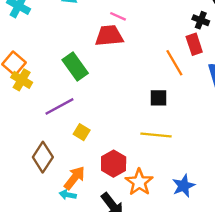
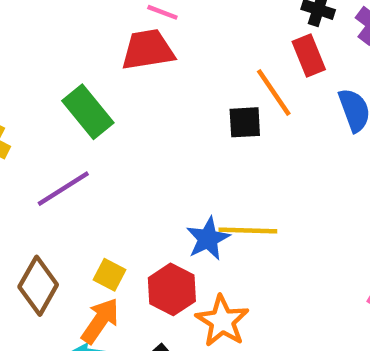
black square: (159, 98) -> (245, 122), moved
yellow square: (82, 132) -> (110, 275), moved
blue star: (184, 186) -> (208, 239), moved

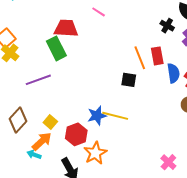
red trapezoid: (148, 50) -> (66, 28), moved
red rectangle: (309, 55) -> (157, 56), moved
black square: (245, 122) -> (129, 80), moved

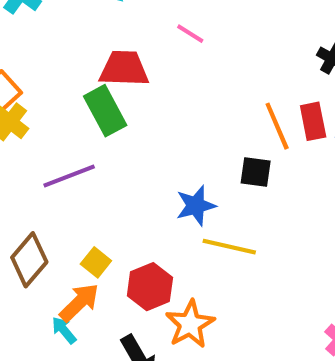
blue star: (97, 116) -> (196, 206), moved
cyan arrow: (34, 155) -> (64, 330), turned 32

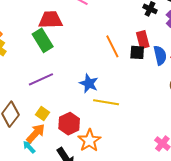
orange line: (277, 126) -> (112, 46), moved
black square: (256, 172) -> (137, 52), moved
purple line: (69, 176) -> (41, 79), moved
blue star: (196, 206) -> (89, 83), turned -30

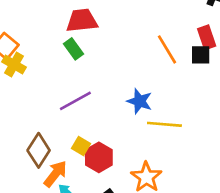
green rectangle: (43, 40) -> (74, 49), size x0.7
red hexagon: (69, 124) -> (99, 157), moved
orange arrow: (36, 133) -> (55, 174), moved

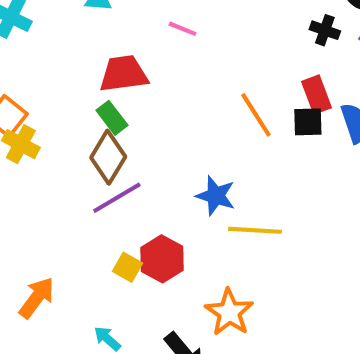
brown diamond: (39, 150) -> (108, 157), moved
red hexagon: (99, 157) -> (162, 259), moved
orange arrow: (55, 174) -> (37, 298), moved

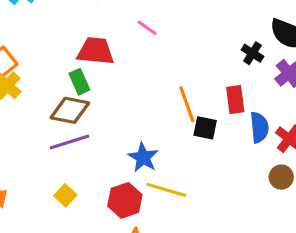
black square: (308, 122) -> (205, 128), moved
brown diamond: (108, 157) -> (70, 110), turned 57
red hexagon: (162, 259) -> (125, 200), moved

